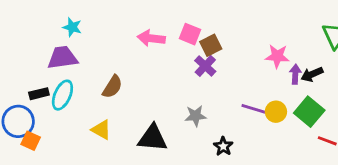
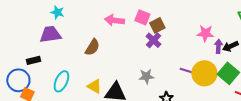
brown semicircle: (112, 87) -> (92, 47), moved
cyan ellipse: (62, 95) -> (61, 81), moved
yellow circle: (276, 112) -> (204, 73), size x1.6
yellow triangle: (101, 130) -> (94, 86), moved

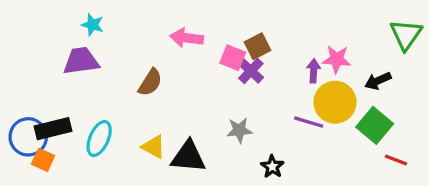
pink square: (142, 17) -> (233, 58), moved
purple arrow: (218, 46) -> (314, 71), moved
black rectangle: (33, 60) -> (53, 129), moved, size x1.5
yellow circle: (204, 73) -> (335, 102), moved

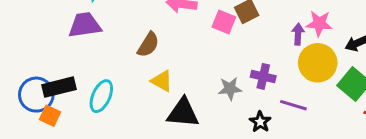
purple cross: (251, 71) -> (263, 76), moved, turned -30
purple line: (309, 122) -> (293, 105), moved
yellow triangle: (154, 147) -> (162, 81), moved

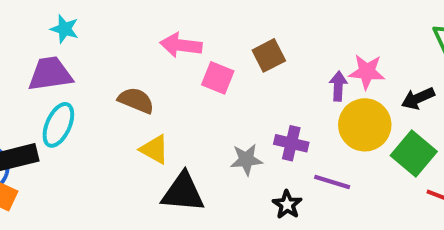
pink square: (224, 22) -> (218, 78), moved
brown semicircle: (148, 45) -> (136, 100), turned -100
cyan ellipse: (101, 96) -> (58, 125), moved

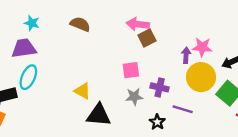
pink arrow: (181, 45) -> (138, 24), moved
pink square: (218, 78) -> (131, 70), moved, turned -30
brown semicircle: (136, 100) -> (80, 24), moved

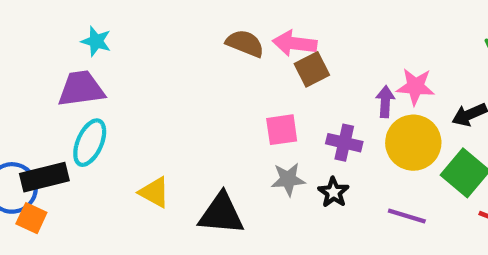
brown semicircle: (80, 24) -> (245, 43), moved
purple cross: (160, 87) -> (344, 143), moved
yellow triangle: (82, 91) -> (154, 192), moved
purple line: (183, 109) -> (407, 216), moved
black star: (157, 122) -> (333, 192), moved

